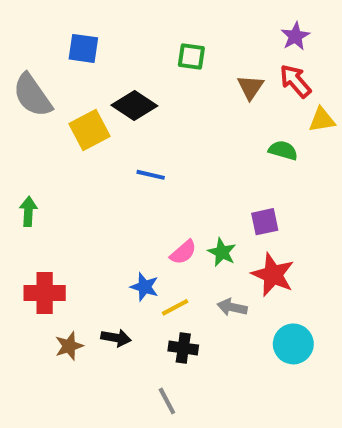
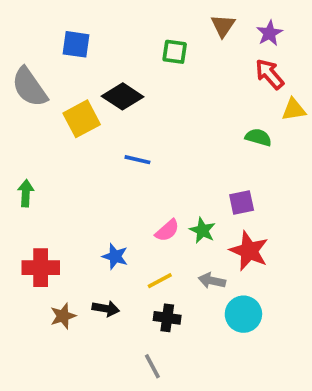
brown triangle: (250, 87) -> (223, 26), moved
blue star: (145, 287) -> (115, 256), moved
cyan circle: (293, 344) -> (243, 314), moved

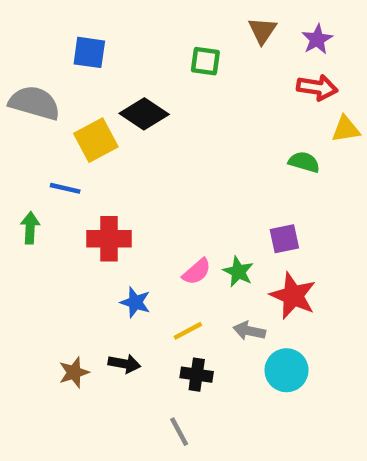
red arrow: (269, 74) -> (317, 88), turned 140
gray semicircle: (29, 87) -> (34, 103), turned 141
blue line: (137, 160) -> (65, 188), moved
red cross: (41, 268) -> (109, 239), moved

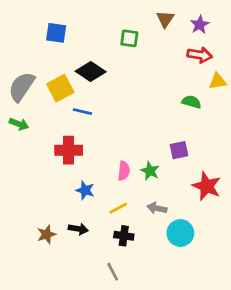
gray semicircle: (34, 103) -> (22, 87), moved, turned -72
blue line: (65, 188) -> (82, 112), moved
green arrow: (30, 228) -> (19, 124), moved, turned 108
pink semicircle: (197, 272) -> (124, 171), turned -42
red star: (293, 296) -> (207, 186), moved

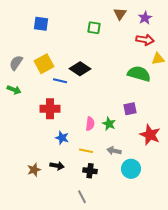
black diamond: (91, 72) -> (80, 69), moved
gray semicircle: (22, 87) -> (16, 63), size x0.7
green semicircle: (191, 102) -> (139, 74), size x1.6
yellow line: (118, 208) -> (86, 151), turned 40

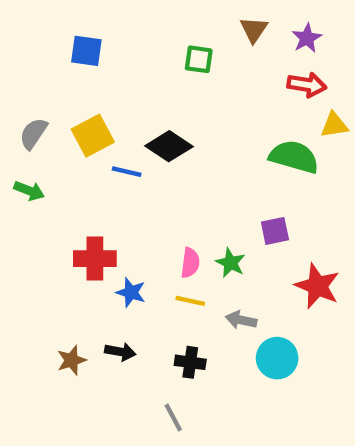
red cross: (50, 109) -> (95, 259), moved
yellow line: (86, 151) -> (190, 301), moved

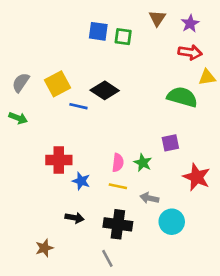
blue square: (86, 51) -> (98, 31), moved
brown star: (72, 360) -> (44, 248), moved
black cross: (190, 362) -> (118, 224), size x1.5

